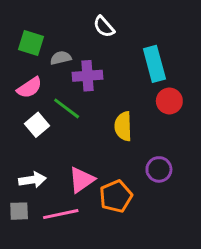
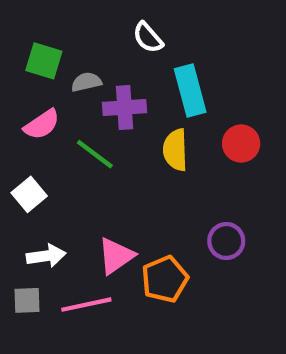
cyan rectangle: (154, 64) -> (190, 91), moved
white square: (37, 125) -> (29, 194), moved
yellow semicircle: (123, 126) -> (175, 150), moved

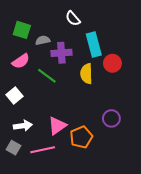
red circle: (241, 144) -> (112, 63), moved
gray square: (27, 300) -> (14, 148), turned 32

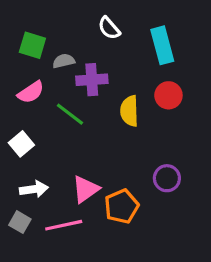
cyan rectangle: (94, 45) -> (162, 45), moved

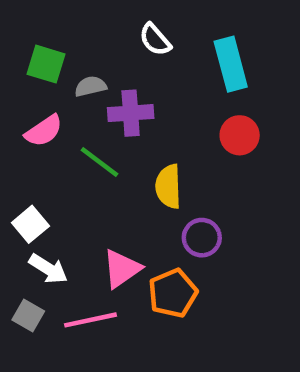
yellow semicircle: (129, 111) -> (168, 186), moved
white square: (21, 144) -> (30, 224), moved
purple circle: (167, 178) -> (202, 238), moved
white arrow: (34, 189) -> (48, 269), turned 40

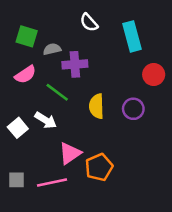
red circle: (240, 135) -> (154, 75), moved
purple circle: (202, 238) -> (133, 109), moved
white arrow: (48, 269) -> (46, 120), moved
gray square: (28, 315) -> (17, 180), turned -30

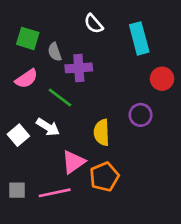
gray semicircle: (52, 49) -> (55, 52), turned -96
yellow semicircle: (97, 106) -> (102, 132), moved

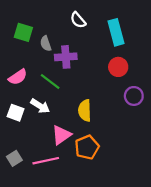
pink semicircle: (26, 79) -> (18, 77), moved
red circle: (162, 79) -> (118, 67), moved
purple circle: (141, 115) -> (134, 96), moved
white square: (18, 135) -> (16, 113), turned -30
gray square: (17, 190) -> (14, 158), turned -32

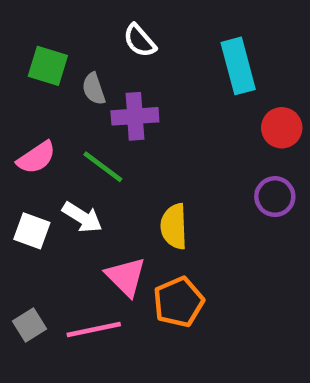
white semicircle: (78, 20) -> (140, 41), moved
red circle: (118, 67) -> (282, 128), moved
pink triangle: (61, 135) -> (126, 277), turned -40

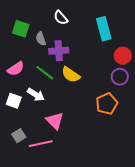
purple circle: (275, 197) -> (120, 77), moved
yellow semicircle: (174, 226) -> (71, 75), moved, turned -54
orange pentagon: (179, 302) -> (107, 104), moved
gray square: (30, 325) -> (19, 136), moved

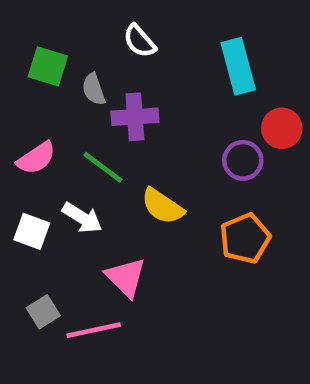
yellow semicircle: (71, 75) -> (163, 206), moved
purple circle: (120, 77) -> (243, 160), moved

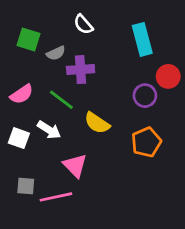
gray semicircle: (94, 89) -> (56, 53), turned -96
gray square: (43, 312) -> (26, 186), turned 36

